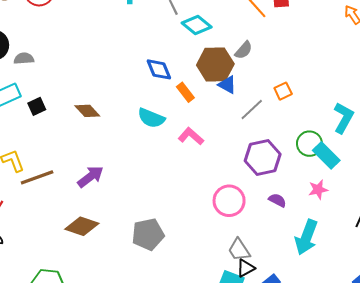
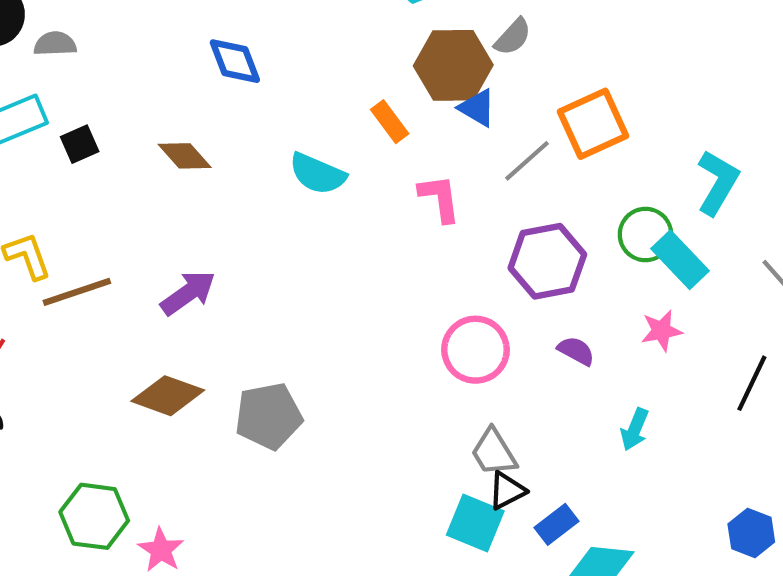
blue diamond: (159, 69) -> (235, 61), moved
orange square: (283, 91) -> (593, 124), size x1.8
pink L-shape: (191, 136) -> (440, 198), moved, turned 40
gray pentagon: (148, 234) -> (269, 416), moved
cyan arrow: (306, 237) -> (635, 429), size x0.6

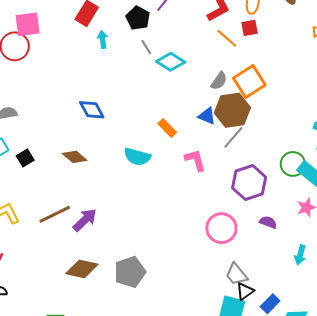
brown hexagon: (453, 65) -> (232, 110), moved
orange square: (593, 124) -> (249, 81), moved
brown line: (77, 292) -> (55, 214), moved

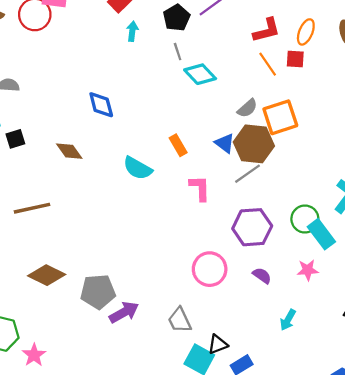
purple arrow: (85, 220) -> (124, 312), moved
gray trapezoid: (236, 274) -> (180, 320), moved

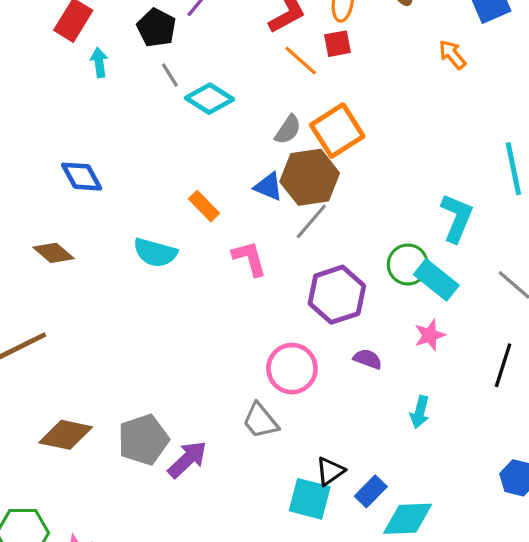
gray trapezoid: (180, 320) -> (260, 421), moved

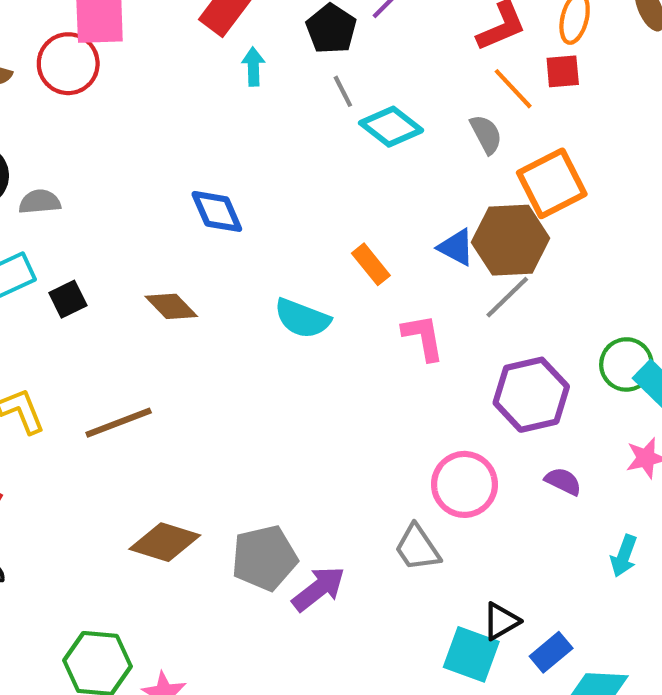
gray semicircle: (288, 130) -> (486, 134), moved, turned -68

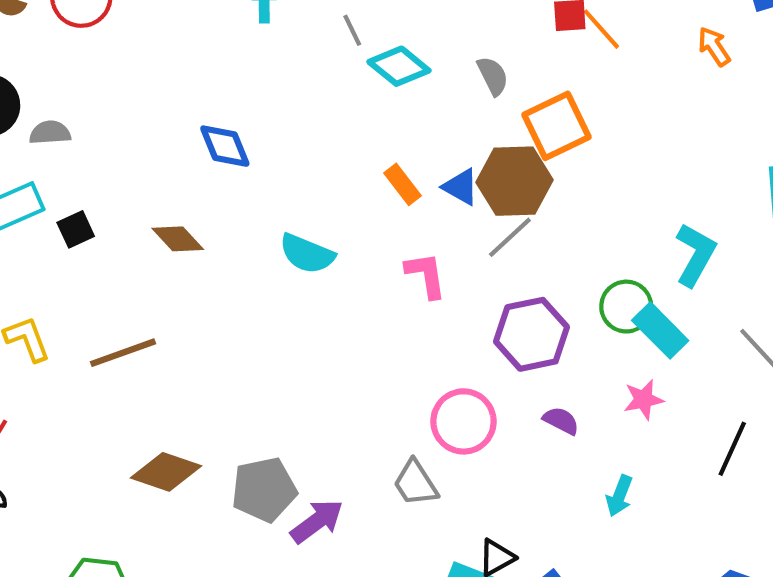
orange line: (513, 89) -> (601, 29), moved
orange rectangle: (371, 264) -> (402, 184), moved

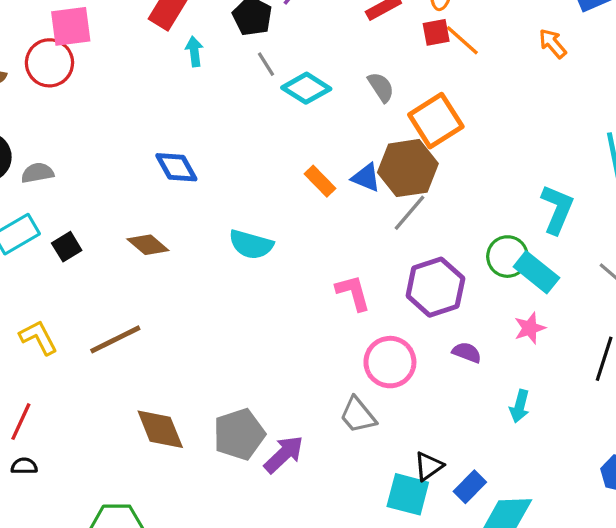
pink L-shape: (426, 275) -> (353, 293), moved
brown diamond: (166, 472) -> (160, 429), turned 56

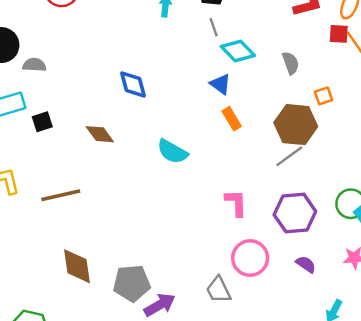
orange square: (436, 121) -> (324, 96), size x0.5
blue triangle: (366, 178) -> (220, 84), moved

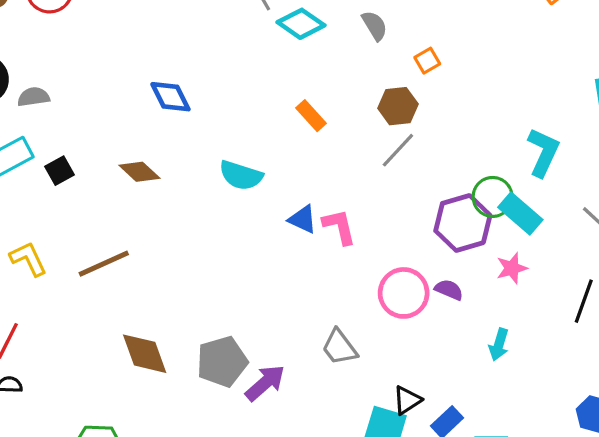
blue triangle: (220, 84) -> (303, 219), moved
brown hexagon: (296, 125) -> (398, 106), size x0.7
purple hexagon: (295, 213) -> (463, 223), moved
pink circle: (250, 258) -> (404, 293), moved

